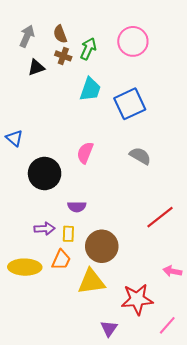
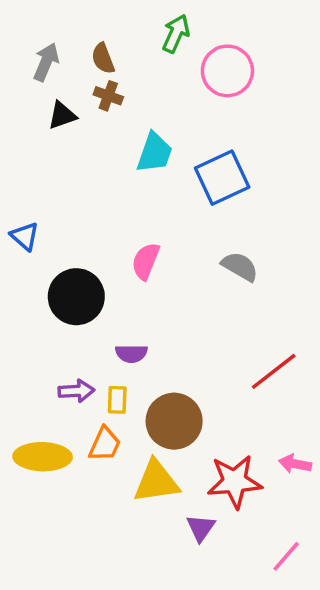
green arrow: (88, 49) -> (176, 34), moved
red star: (137, 299) -> (235, 482), moved
purple triangle: (109, 328) -> (201, 528), moved

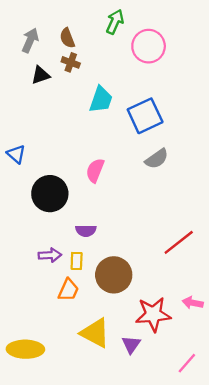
gray semicircle: (240, 266) -> (157, 159), moved, turned 115
yellow ellipse: (43, 457) -> (25, 349), moved
yellow triangle: (156, 482) -> (95, 333), moved, turned 36

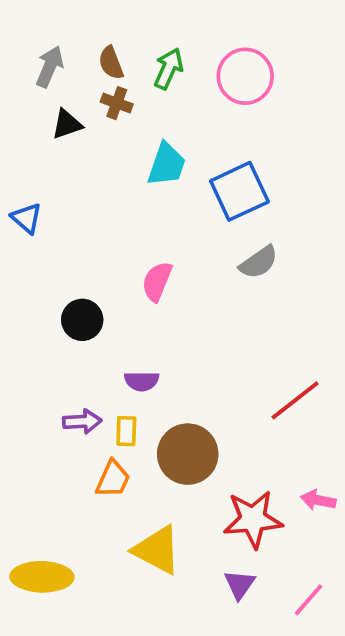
green arrow: (115, 22) -> (169, 69), moved
blue triangle: (16, 154) -> (27, 218), moved
black circle: (50, 194) -> (82, 320), size x0.7
purple triangle: (131, 345) -> (239, 584), moved

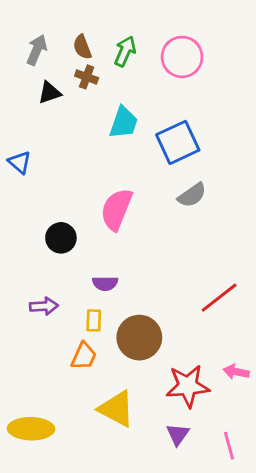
pink semicircle: (157, 281) -> (116, 209), size x1.4
purple arrow: (82, 421) -> (44, 306), moved
pink line: (309, 600) -> (229, 446), turned -56

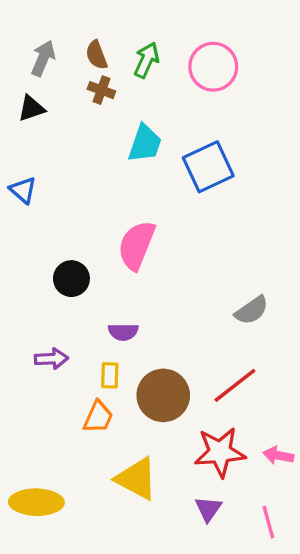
black triangle: (50, 93) -> (31, 108), moved
gray semicircle: (192, 195) -> (252, 310), moved
red line: (219, 298) -> (235, 385), moved
pink arrow: (236, 372) -> (278, 455), moved

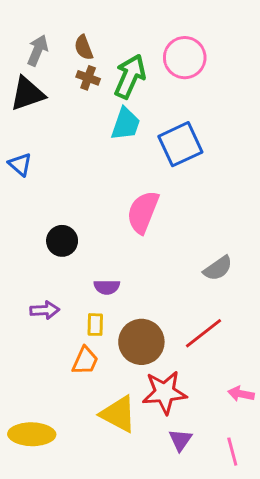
green arrow: (147, 60) -> (130, 76), moved, size x1.4
black triangle: (31, 108) -> (27, 94), size x1.5
pink semicircle: (137, 245) -> (143, 212), moved
red star: (220, 452) -> (165, 392), moved

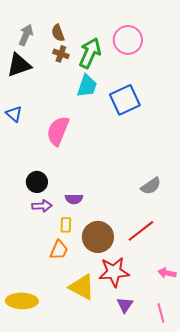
pink semicircle: (143, 212) -> (58, 131), moved
black circle: (62, 241) -> (37, 182), moved
purple arrow: (45, 310) -> (42, 206), moved

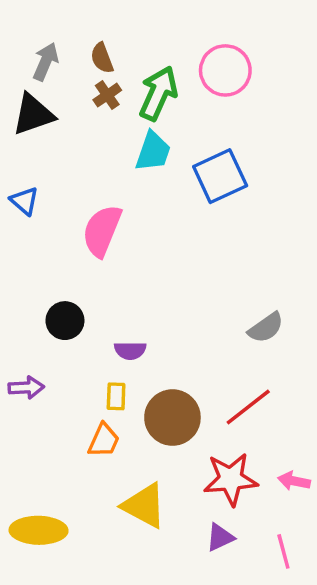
brown cross: (61, 54) -> (107, 95), turned 35
purple arrow: (42, 206) -> (26, 388), moved
red star: (114, 272) -> (231, 479), moved
purple triangle: (125, 305) -> (220, 537), turned 30

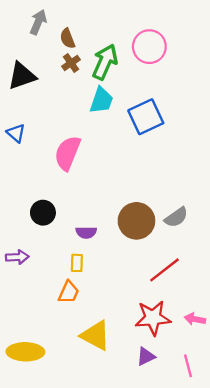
gray arrow: (46, 62) -> (38, 22), moved
brown circle: (172, 418) -> (136, 221), moved

